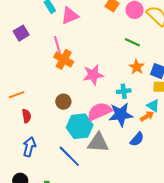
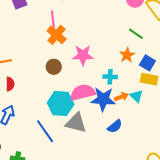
green line: (132, 42) -> (136, 34), moved
brown circle: (63, 102) -> (54, 67), moved
orange arrow: (147, 116) -> (121, 97), moved

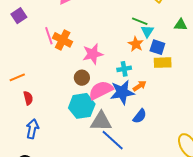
pink line: (53, 20) -> (49, 36), moved
brown circle: (54, 67) -> (82, 78), moved
cyan triangle: (137, 96) -> (147, 31), moved, turned 32
blue line: (45, 131) -> (113, 140), moved

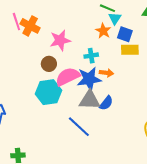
orange arrow: (140, 86) -> (106, 73), turned 40
gray triangle: (101, 121) -> (90, 100), moved

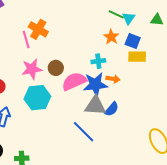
cyan triangle: (115, 18) -> (129, 18), moved
pink line: (16, 22) -> (26, 39), moved
pink star: (60, 40) -> (32, 69), moved
cyan hexagon: (48, 92) -> (37, 98), moved

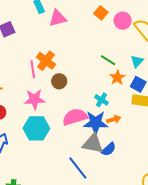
green line: (116, 14) -> (108, 60), moved
cyan cross: (98, 61) -> (102, 100), turned 32
brown circle: (56, 68) -> (59, 81), moved
orange arrow: (113, 79) -> (114, 119), turned -32

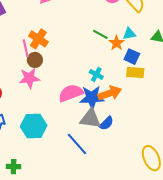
cyan triangle: (137, 61) -> (129, 34), turned 40
orange star: (117, 78) -> (117, 43), moved
brown circle: (59, 81) -> (35, 60), moved
orange arrow: (114, 119) -> (110, 93), size x1.6
cyan hexagon: (36, 128) -> (34, 126), moved

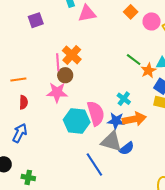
pink semicircle: (71, 93) -> (96, 113), turned 85
blue star: (92, 98) -> (116, 121), size x0.7
cyan hexagon: (34, 126) -> (77, 121), moved

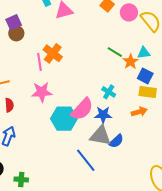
brown circle: (65, 75) -> (16, 33), moved
pink semicircle: (96, 113) -> (82, 109), turned 65
orange arrow: (134, 119) -> (139, 112), moved, size x0.7

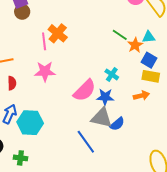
cyan hexagon: (64, 119) -> (30, 123), moved

